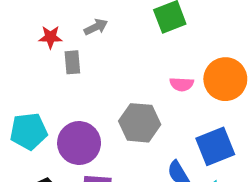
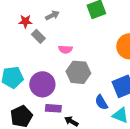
gray rectangle: (72, 62) -> (38, 36), turned -40
pink semicircle: (182, 84) -> (65, 49), moved

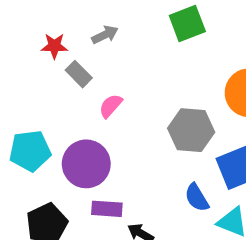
pink semicircle: (65, 49) -> (111, 106), moved, turned 128
gray hexagon: (78, 72) -> (191, 130), moved

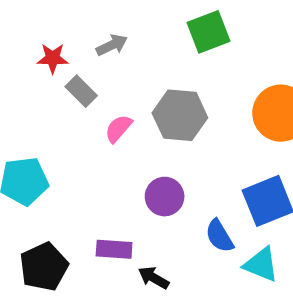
gray hexagon: (191, 130) -> (180, 115), moved
purple circle: (86, 164) -> (165, 197), moved, size x0.7

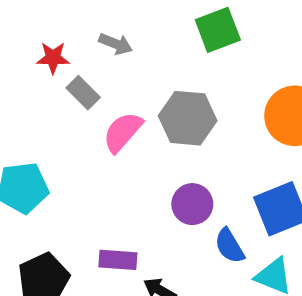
gray arrow: (112, 45) -> (116, 44), turned 48
pink semicircle: (118, 128) -> (123, 132), size x1.4
purple circle: (165, 197) -> (192, 204), moved

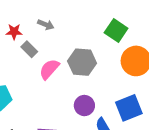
green square: (218, 30) -> (116, 30), moved, turned -35

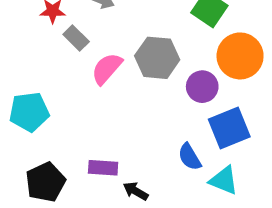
purple circle: (84, 106) -> (202, 87), moved

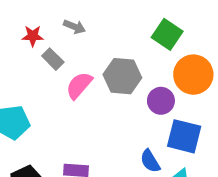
blue square: (229, 128) -> (184, 136), turned 36

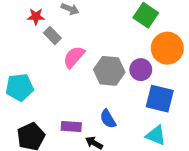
gray hexagon: (122, 76) -> (109, 71), moved
blue semicircle: (150, 161) -> (108, 119), moved

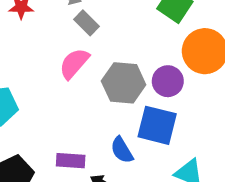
gray rectangle: (52, 36) -> (87, 23), moved
blue square: (160, 99) -> (157, 125), moved

